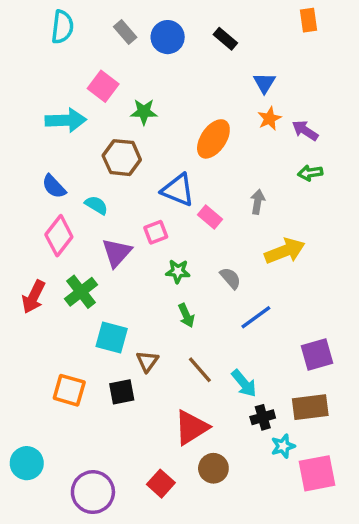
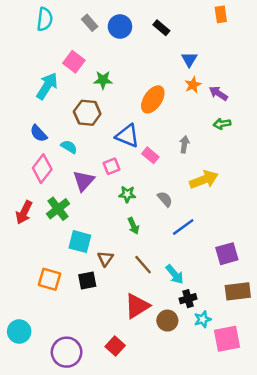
cyan arrow: (66, 120) -> (47, 86), turned -56
brown rectangle: (310, 407) -> (238, 291), moved
brown circle: (213, 468) -> (167, 321), moved

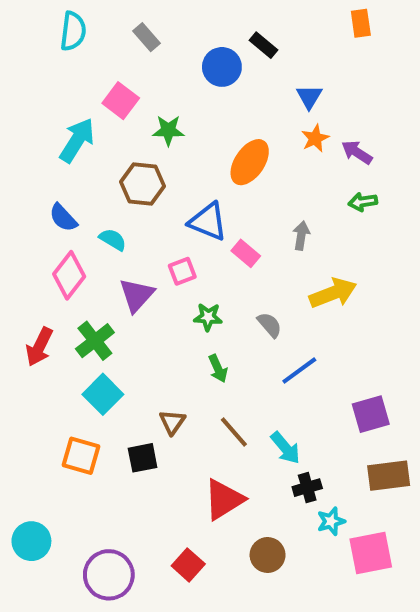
blue circle: (120, 26) -> (222, 67), moved
cyan square: (80, 242) -> (103, 394), moved, turned 30
brown circle: (167, 321) -> (268, 555), moved

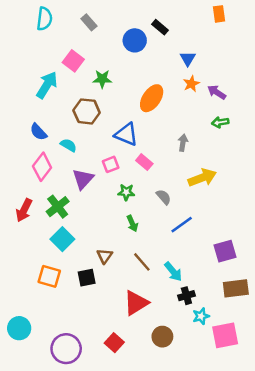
pink rectangle: (246, 253) -> (144, 162), moved

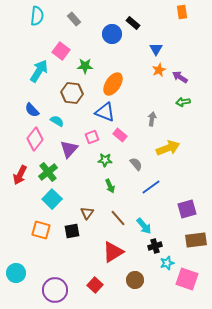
orange ellipse: (152, 98) -> (113, 84), moved
pink square: (225, 335) -> (187, 279), turned 30

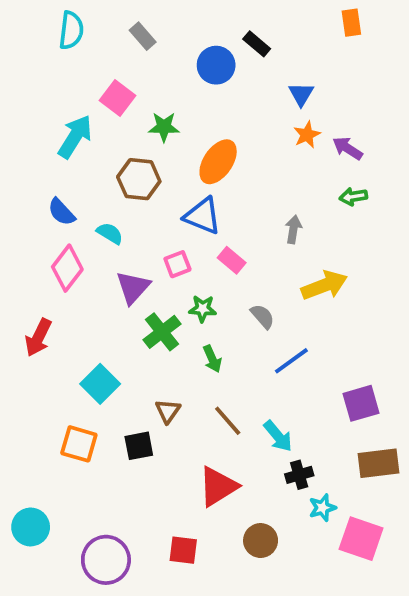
green cross: (48, 172) -> (162, 332), moved
red square: (95, 285) -> (183, 550), turned -35

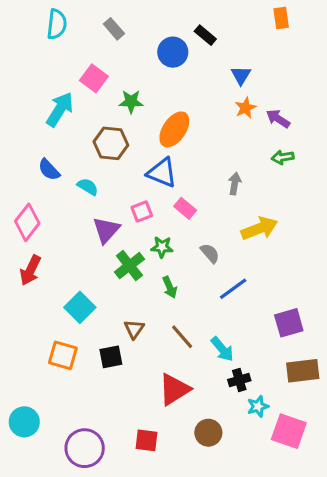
pink diamond: (67, 268) -> (27, 222), moved

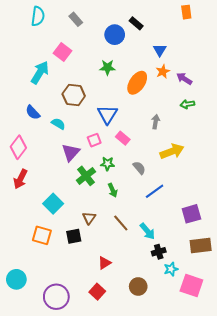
green star: (131, 102) -> (107, 67), moved
orange ellipse: (174, 129) -> (137, 83), moved
blue triangle: (162, 173) -> (107, 114), turned 40
red triangle: (174, 389) -> (104, 263), moved, size x0.6
red square: (146, 440) -> (97, 292), turned 35

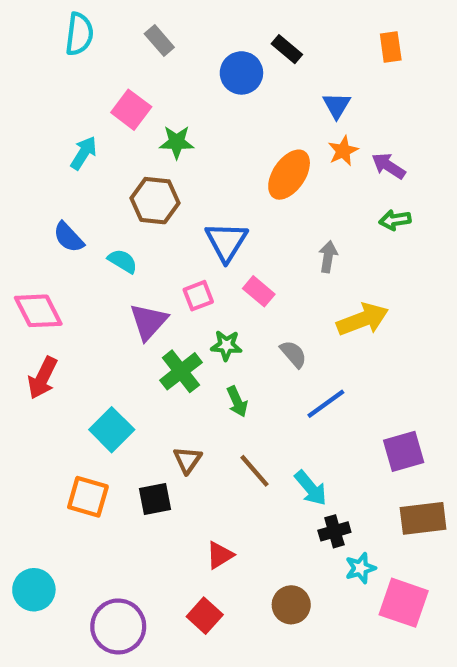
orange rectangle: (186, 12) -> (391, 47), moved
green star: (107, 67) -> (177, 142), moved
cyan arrow: (40, 73) -> (84, 153), size x0.7
pink diamond: (18, 147) -> (38, 311), turned -65

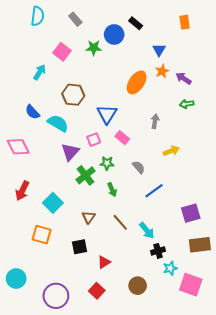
green star: (177, 142) -> (94, 48), moved
cyan semicircle: (123, 261) -> (58, 123), size x1.5
yellow arrow: (363, 319) -> (171, 151), size x0.7
red arrow: (43, 378) -> (22, 191), moved
black square: (155, 499) -> (79, 247), moved

